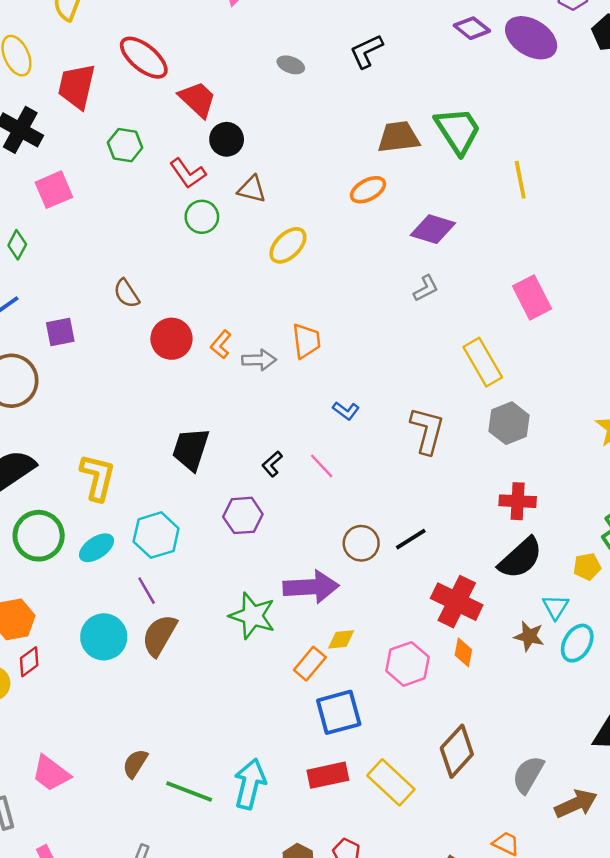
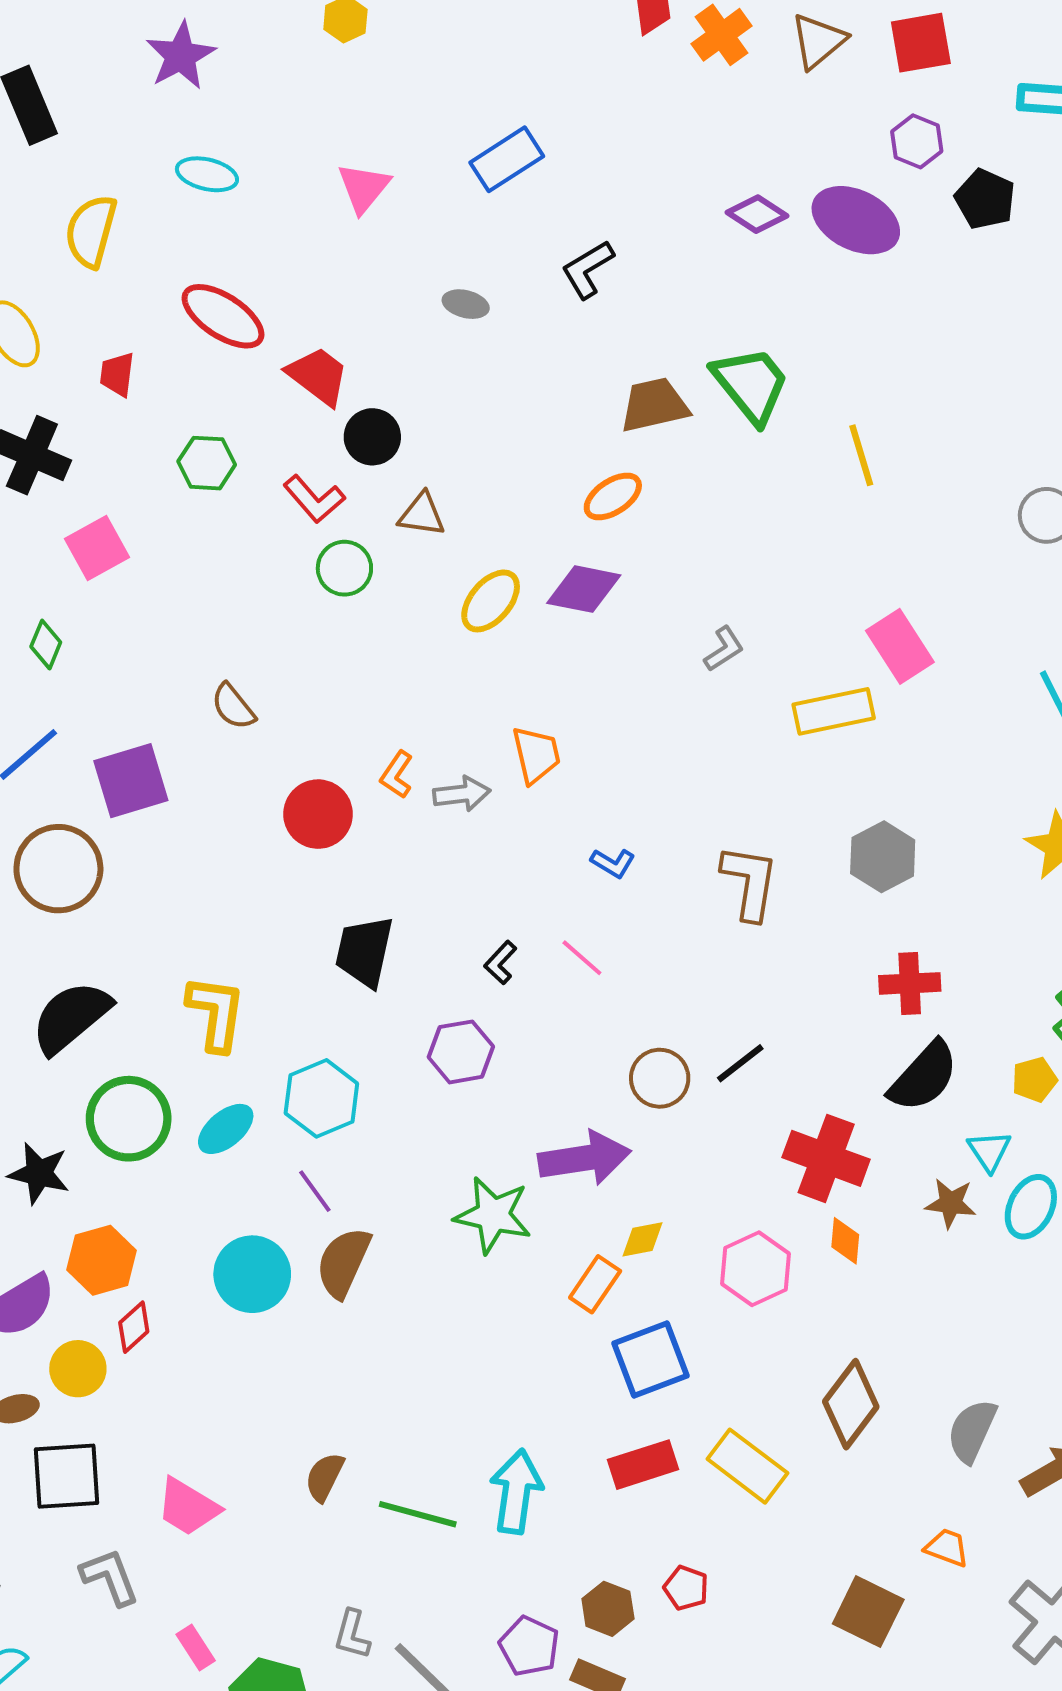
red trapezoid: (77, 86) -> (117, 374), size x0.6
purple diamond: (433, 229) -> (584, 589), moved
purple square: (60, 332) -> (131, 781), size x1.5
red circle: (171, 339) -> (318, 814), moved
yellow rectangle: (483, 362) -> (834, 711), moved, turned -66

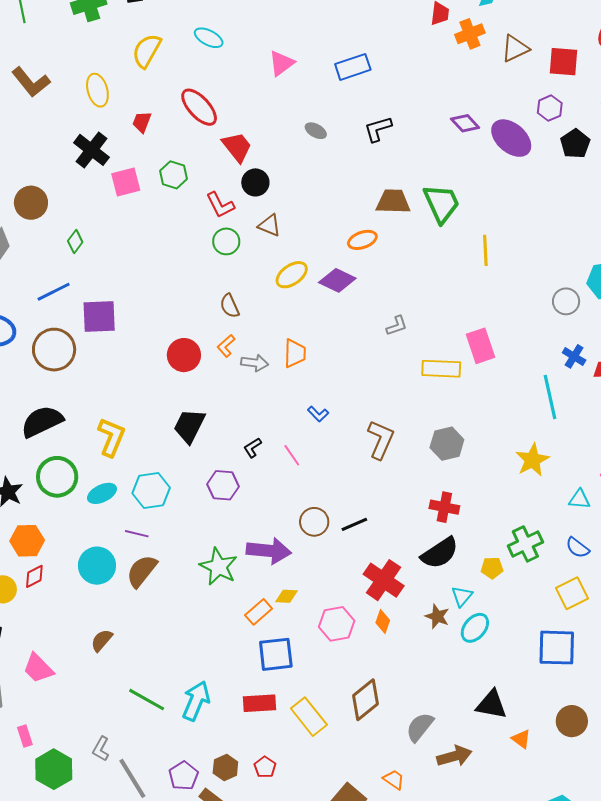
pink square: (97, 548) -> (126, 182), moved
brown semicircle: (233, 707) -> (230, 306), moved
purple line: (315, 1191) -> (137, 534), turned -55
brown semicircle: (325, 1477) -> (102, 640), moved

